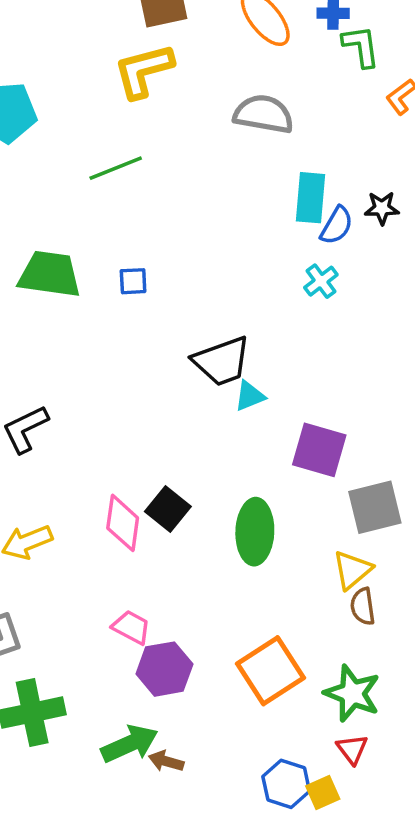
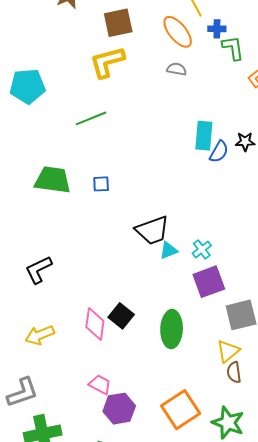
gray semicircle: (264, 114) -> (177, 69), moved, size x0.6
cyan cross: (321, 281) -> (202, 249), moved
purple square: (319, 450) -> (209, 282), turned -36

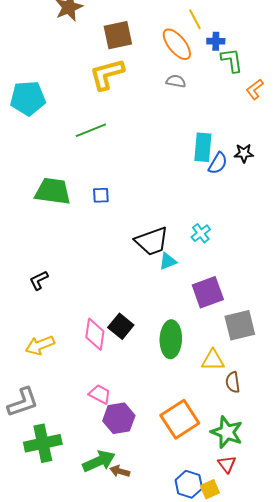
cyan cross: (202, 249) -> (201, 233), moved
black L-shape: (39, 270) -> (39, 280), size x0.7
yellow triangle: (228, 351) -> (213, 360), moved, turned 40

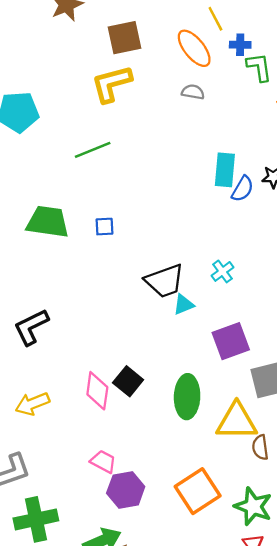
black L-shape: (39, 280) -> (31, 327), size x1.6
yellow triangle: (213, 360) -> (237, 421), size x1.5

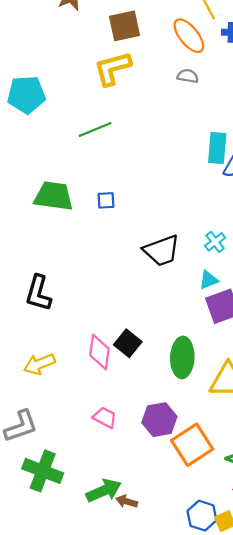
cyan triangle: (184, 305) -> (208, 280), moved
black L-shape: (31, 327) -> (38, 293), turned -48
purple hexagon: (126, 490) -> (159, 420), moved
green cross: (36, 519) -> (43, 471), turned 33

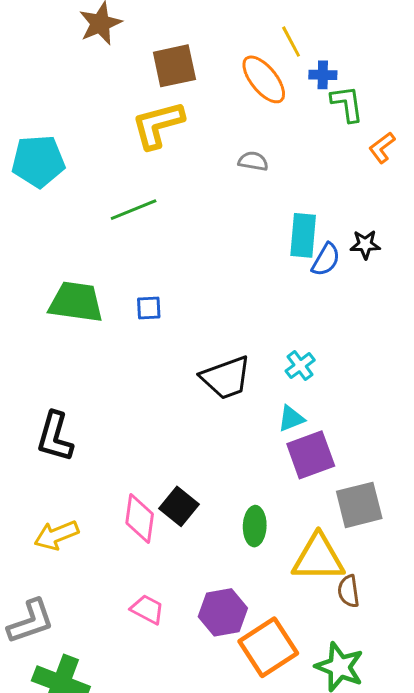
gray semicircle: (188, 76) -> (253, 161), moved
green ellipse: (182, 357) -> (255, 526), size x0.7

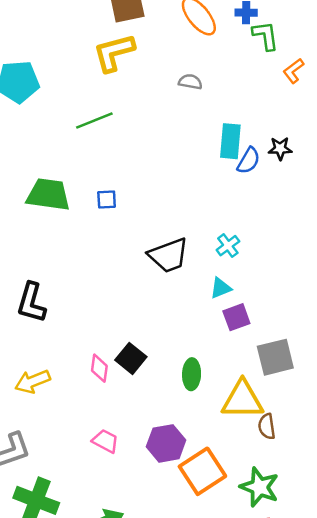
purple square: (311, 455) -> (236, 317), size x0.7
pink diamond: (140, 519) -> (99, 368), size x0.7

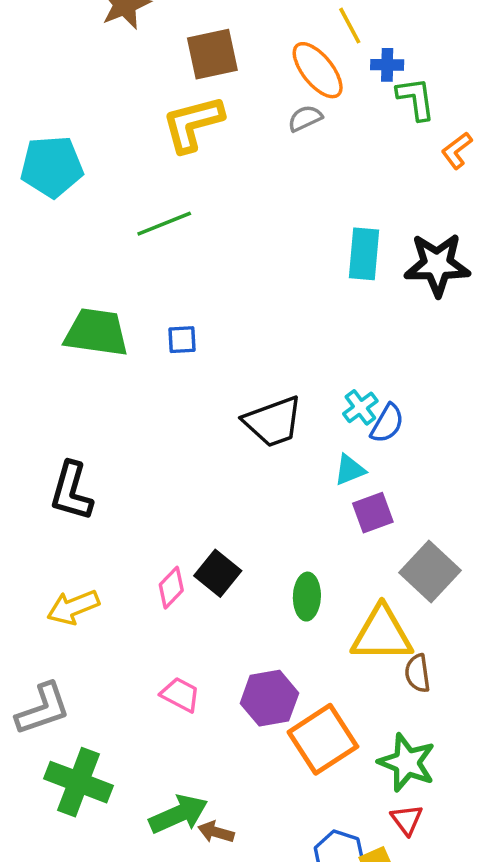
gray semicircle: (190, 82) -> (305, 118), moved, turned -35
black star: (280, 149) -> (437, 265), size x1.8
blue semicircle: (249, 161) -> (387, 423), moved
gray square: (275, 357) -> (430, 572), turned -33
pink diamond: (99, 368) -> (171, 588), turned 36

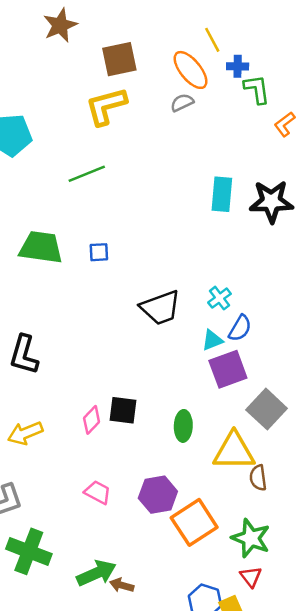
blue semicircle: (387, 423) -> (240, 328), moved
purple square: (373, 513) -> (228, 369), size x1.4
black square: (218, 573) -> (123, 410), turned -32

